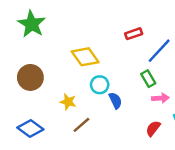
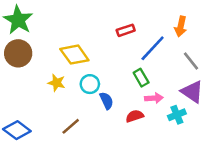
brown circle: (30, 77) -> (18, 53), moved
yellow star: (68, 102) -> (57, 83), moved
red semicircle: (153, 128) -> (135, 116), moved, turned 35

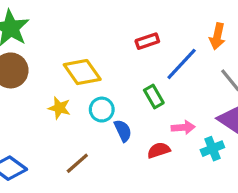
green rectangle: (141, 78) -> (154, 96), moved

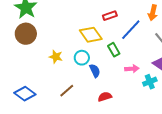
yellow diamond: (82, 72) -> (91, 35), moved
red semicircle: (159, 150) -> (105, 97), moved

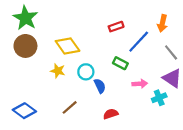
yellow diamond: (91, 35) -> (68, 46), moved
green rectangle: (114, 50) -> (120, 63), turned -32

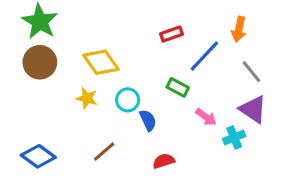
pink arrow: (140, 84) -> (206, 117), turned 40

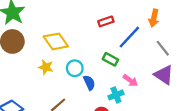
cyan cross: (234, 137) -> (116, 95), moved

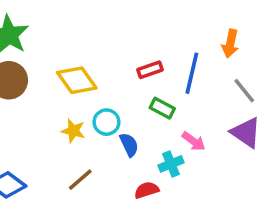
red rectangle: (106, 21) -> (150, 70), moved
blue line: (129, 37) -> (192, 73), turned -30
yellow star: (46, 67) -> (73, 131), moved

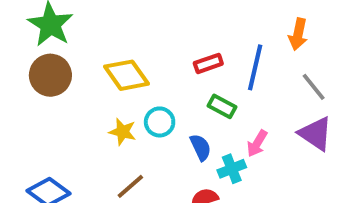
pink arrow: (194, 141) -> (257, 143), turned 85
blue semicircle: (129, 145) -> (201, 147), moved

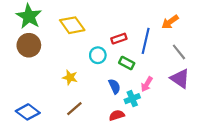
orange arrow: (298, 34) -> (170, 22), turned 42
yellow diamond: (126, 75) -> (72, 25), moved
cyan circle: (160, 122) -> (98, 55), moved

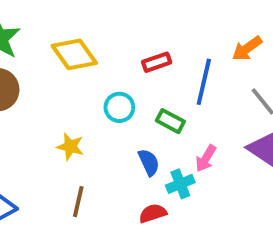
red rectangle: (119, 39) -> (157, 62), moved
brown line: (74, 109) -> (78, 202), turned -36

